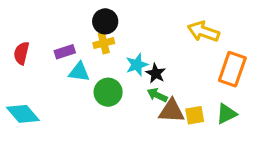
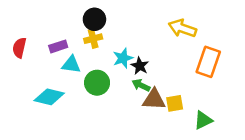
cyan diamond: (23, 114) -> (49, 97), moved, turned -36
green triangle: (226, 114) -> (203, 120), moved

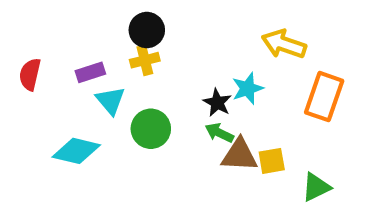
cyan star: (123, 58) -> (248, 88), moved
cyan triangle: (71, 65) -> (111, 101), turned 42

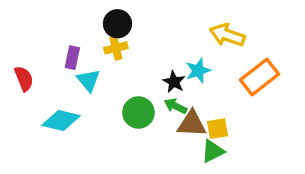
purple rectangle: (90, 72) -> (72, 58), turned -60
red semicircle: (30, 74) -> (24, 79), moved, turned 145
orange rectangle: (324, 97) -> (260, 77), turned 33
green circle: (151, 129) -> (138, 112), moved
green triangle: (316, 187) -> (213, 151), moved

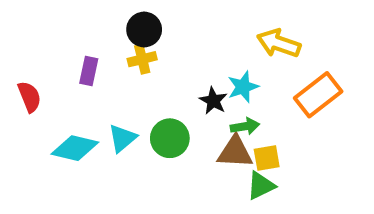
cyan triangle: (88, 80) -> (122, 138), moved, turned 30
green arrow: (176, 106) -> (245, 126), moved, turned 145

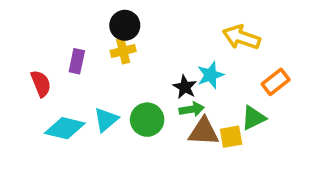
orange rectangle: (318, 95) -> (276, 82), size x0.7
red semicircle: (29, 97) -> (41, 84), moved
green arrow: (245, 126) -> (192, 109), moved
green triangle: (261, 186) -> (253, 118), moved

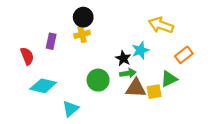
cyan triangle: (106, 120) -> (71, 109), moved

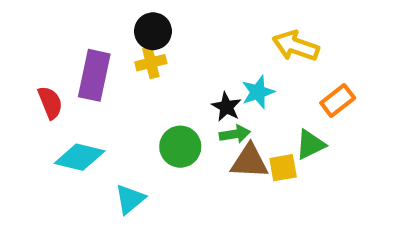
purple rectangle: (51, 41) -> (94, 75), size x1.6

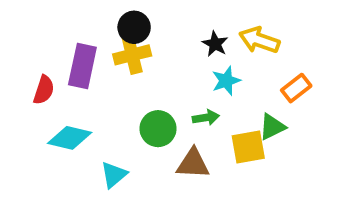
yellow cross: (151, 63) -> (132, 55), size x1.4
red semicircle: (50, 103) -> (44, 90), turned 40
black star: (226, 107) -> (215, 44), moved
brown triangle: (250, 161) -> (193, 164), moved
yellow square: (283, 168) -> (248, 147), size x1.4

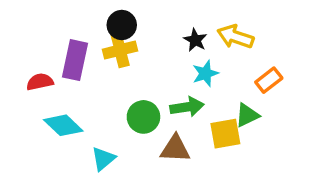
red semicircle: (44, 90) -> (40, 82), turned -120
green arrow: (206, 118) -> (187, 107), size x1.4
cyan diamond: (70, 138) -> (63, 125), turned 30

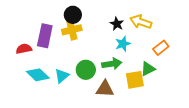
cyan triangle: (103, 159) -> (62, 76), moved

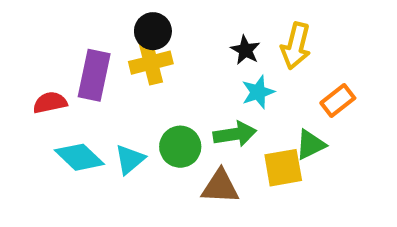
yellow arrow: (141, 22) -> (296, 46), turned -95

